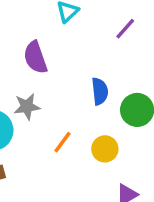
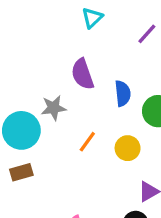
purple semicircle: (35, 57) -> (82, 74), moved

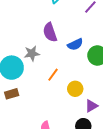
blue semicircle: (123, 93) -> (75, 44), turned 70
yellow circle: (128, 148) -> (75, 89), moved

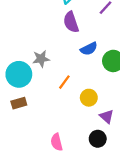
purple semicircle: (50, 32) -> (71, 22), moved
purple triangle: (91, 106) -> (107, 117), turned -48

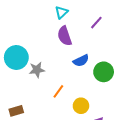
cyan circle: (19, 74) -> (16, 57), moved

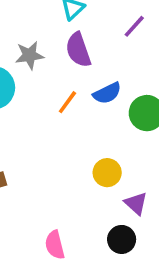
gray star: (37, 70) -> (29, 55), moved
orange line: (58, 91) -> (67, 102), moved

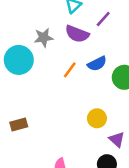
purple line: (134, 26) -> (103, 19), moved
purple semicircle: (78, 50) -> (77, 34), turned -50

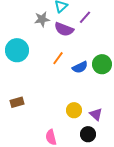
gray star: (44, 38) -> (42, 19), moved
blue semicircle: (97, 64) -> (80, 67), moved
yellow circle: (97, 118) -> (74, 110), moved

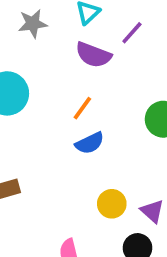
gray star: (42, 19) -> (33, 24), moved
blue semicircle: (80, 67) -> (90, 143), moved

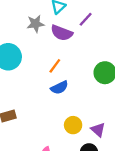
gray star: (33, 24) -> (35, 24), moved

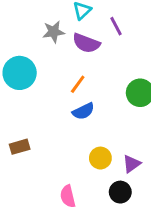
purple line: (86, 19) -> (116, 26), turned -70
purple triangle: (98, 130) -> (132, 164), turned 42

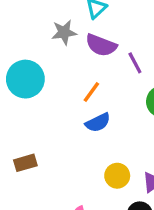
purple line: (116, 26) -> (135, 63), moved

